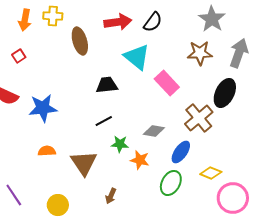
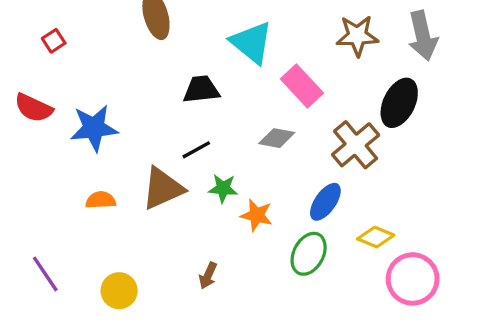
gray arrow: (239, 53) -> (423, 36), turned 148
gray diamond: (154, 131) -> (277, 138), moved
brown triangle: (84, 163) -> (163, 188), moved, turned 40

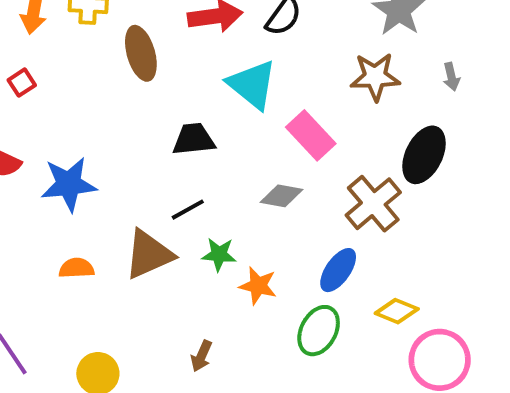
gray arrow: (423, 36) -> (451, 77), size x0.5

